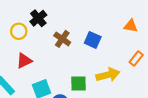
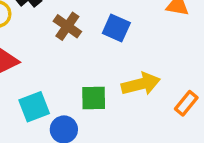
orange rectangle: (136, 58) -> (186, 103), moved

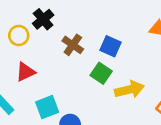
green square: (94, 98) -> (101, 73), moved, turned 35

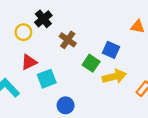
blue square: (111, 46) -> (111, 50), moved
cyan square: (47, 107) -> (47, 79), moved

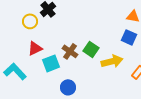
brown cross: (68, 40) -> (70, 51), moved
blue square: (111, 50) -> (129, 37), moved

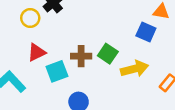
blue square: (129, 37) -> (146, 32), moved
brown cross: (70, 51) -> (81, 56), turned -35

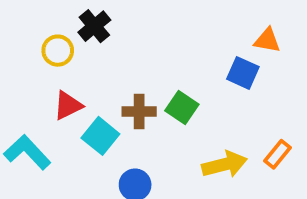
yellow arrow: (134, 69) -> (225, 164), moved
cyan square: (57, 71) -> (100, 136), turned -30

